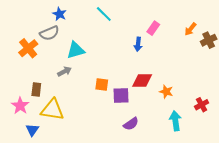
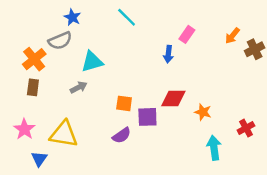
brown rectangle: (36, 90) -> (33, 87), moved
purple semicircle: (131, 124) -> (122, 135), moved

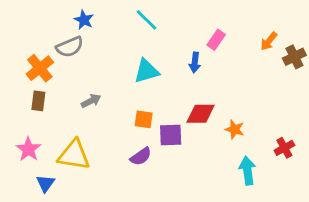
cyan triangle: (92, 62) -> (146, 71), moved

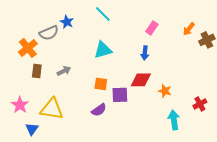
blue star: (84, 20) -> (67, 22), moved
blue arrow: (195, 63) -> (145, 53), moved
brown rectangle: (38, 101) -> (37, 71), moved

